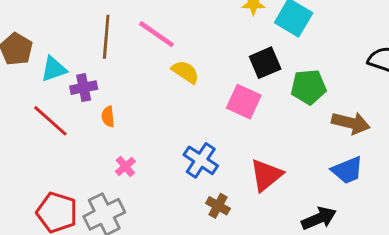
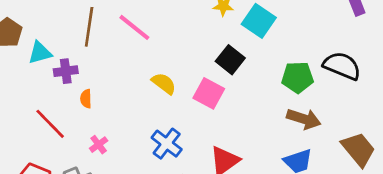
black square: (265, 63) -> (230, 60), turned -32
yellow semicircle: (185, 72) -> (164, 83), moved
green pentagon: (308, 87) -> (298, 77), moved
red line: (50, 121) -> (50, 124), moved

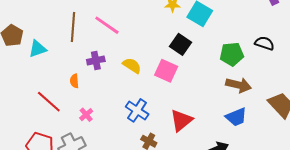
black semicircle: (342, 66) -> (264, 43), size x0.7
purple cross: (66, 71) -> (96, 60), moved

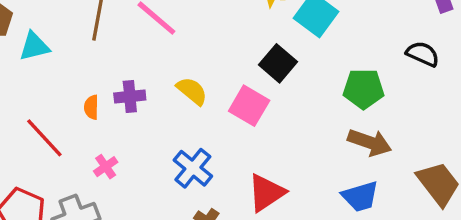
black semicircle: (264, 43) -> (423, 54), moved
purple cross: (96, 60) -> (130, 96), moved

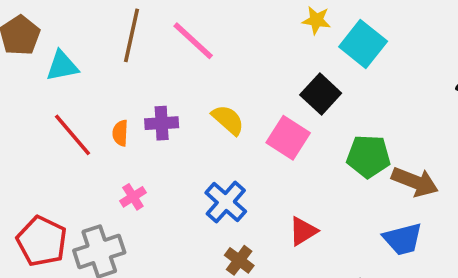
green pentagon: (363, 89) -> (368, 156), moved
red line: (44, 138) -> (72, 135), moved
red triangle: (266, 193) -> (303, 231), size x0.7

